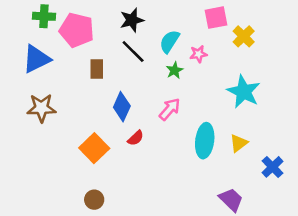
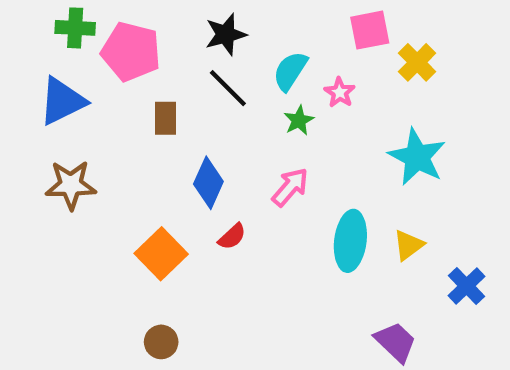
pink star: (198, 54) -> (340, 92), turned -30

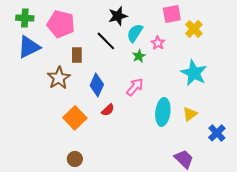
green cross: (75, 28) -> (25, 18), moved
black star: (226, 34) -> (118, 16), moved
brown star: (71, 185) -> (59, 78), moved, turned -30

